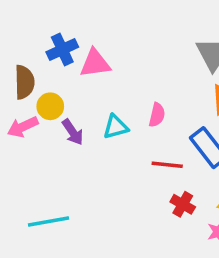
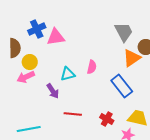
pink arrow: (23, 127) -> (26, 77), moved
purple arrow: (73, 132) -> (53, 91), moved
red line: (167, 165) -> (73, 114), moved

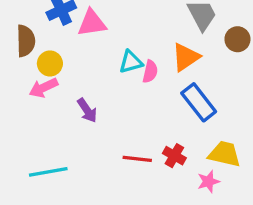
orange triangle: (132, 58) -> (186, 57), moved
cyan triangle: (68, 74) -> (131, 62), moved
red line: (73, 114) -> (137, 159), moved

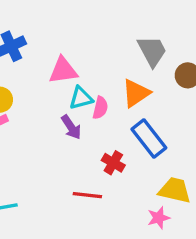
pink triangle: (92, 23) -> (63, 71), moved
purple arrow: (87, 110) -> (71, 127), moved
red cross: (174, 156) -> (113, 163), moved

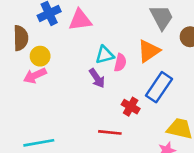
pink triangle: (63, 71) -> (80, 20), moved
blue rectangle: (149, 138) -> (159, 87), turned 72

